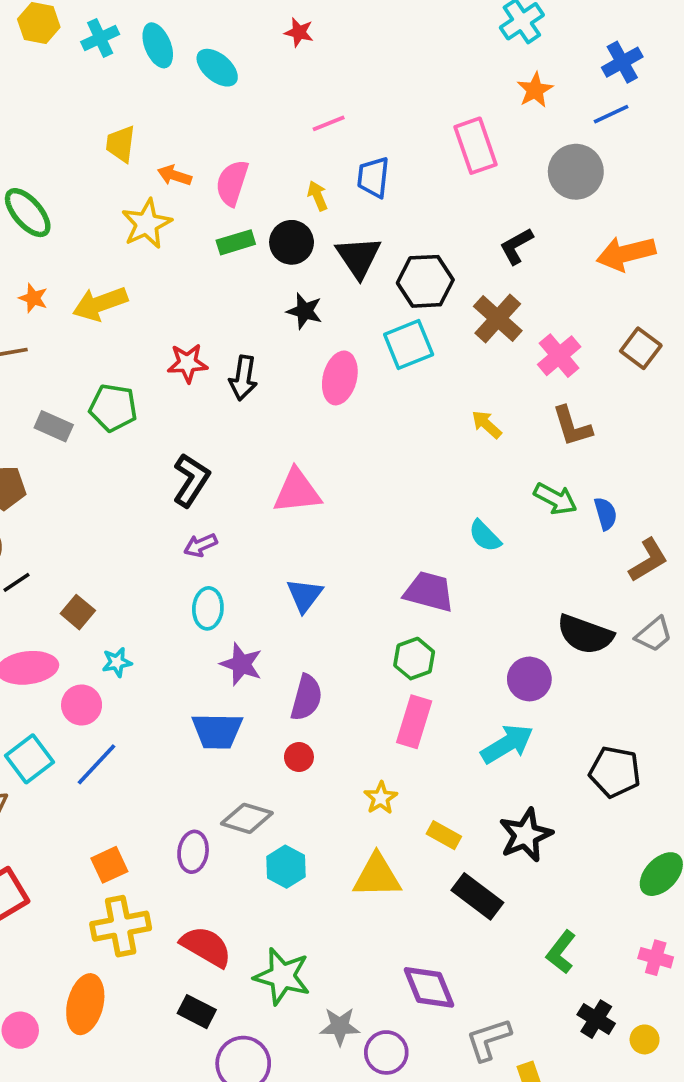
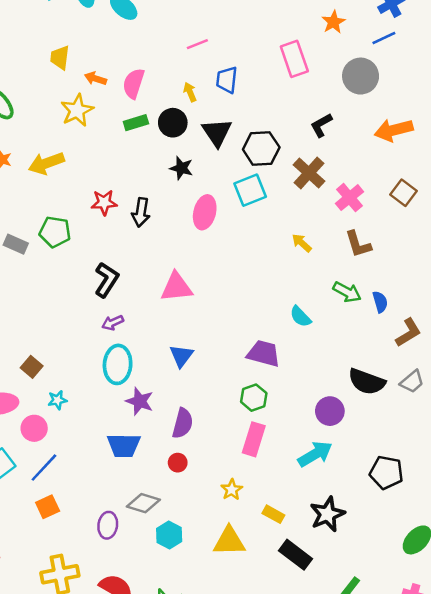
cyan ellipse: (208, 608) -> (118, 364), size x1.4
orange square: (109, 865) -> (48, 507), moved

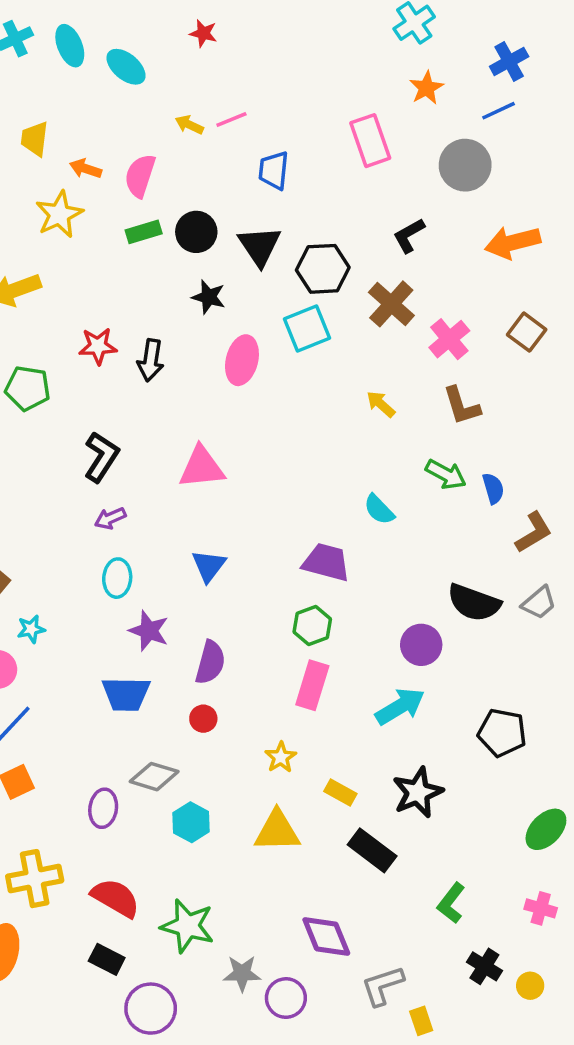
yellow arrow: (190, 92) -> (189, 125), moved, turned -42
cyan ellipse: (118, 364) -> (117, 578), size x0.7

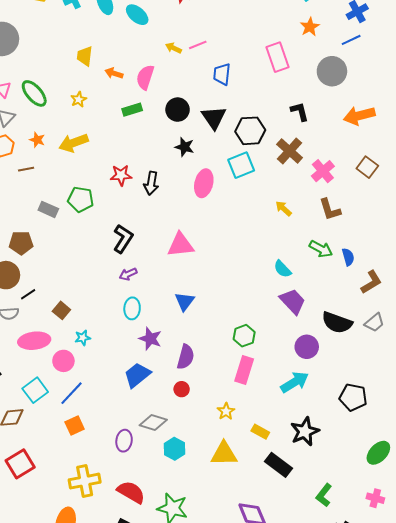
yellow star: (59, 214) -> (79, 99), moved, size x0.6
green rectangle: (144, 232) -> (132, 110), moved
black L-shape: (409, 235) -> (300, 112), turned 105
purple trapezoid: (326, 562) -> (293, 301), moved, turned 32
blue trapezoid: (126, 694) -> (137, 375), turned 140

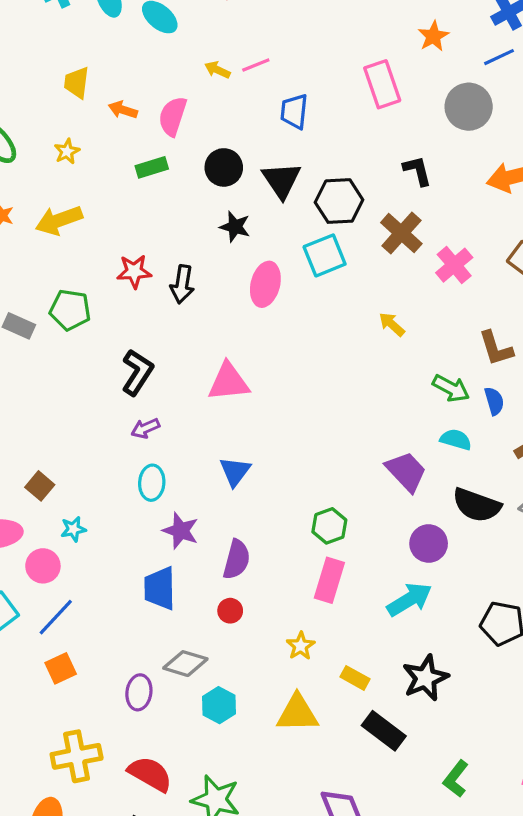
brown L-shape: (330, 209) -> (496, 348), moved
cyan semicircle: (282, 269) -> (456, 439), moved, turned 150
blue trapezoid: (137, 375) -> (160, 588), turned -52

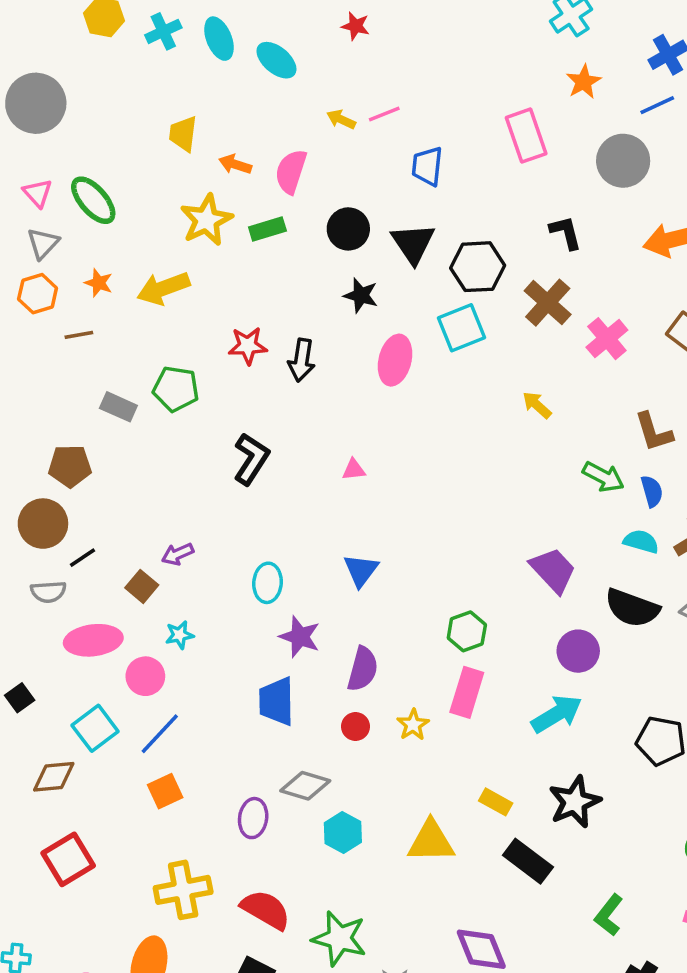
yellow star: (67, 151) -> (206, 220), moved, size x1.8
pink triangle: (229, 382) -> (354, 470), size x0.5
purple arrow: (145, 428) -> (178, 554), moved
cyan semicircle: (456, 439) -> (641, 541), moved
yellow star: (301, 646) -> (413, 725), moved

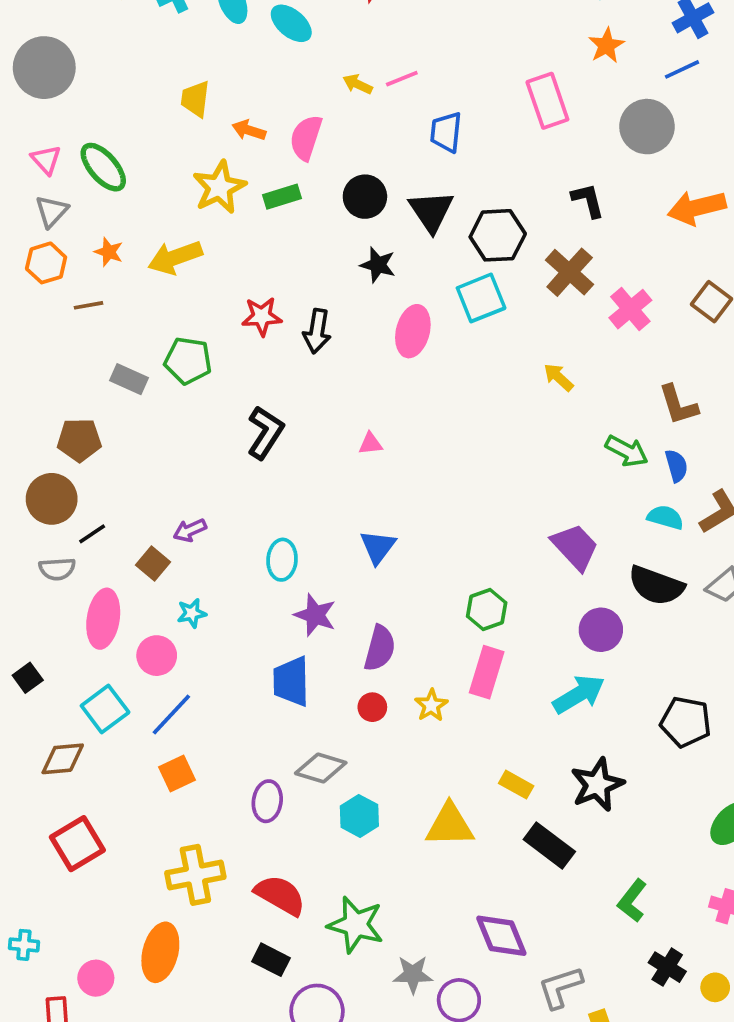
pink ellipse: (93, 640) -> (103, 619), turned -74

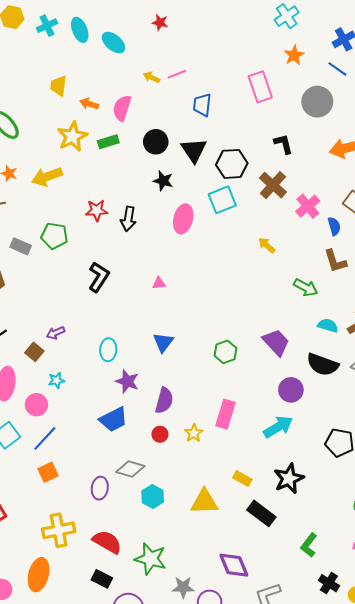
blue line: (682, 69) -> (337, 69), turned 60
blue semicircle: (676, 466) -> (334, 226), moved
green hexagon: (487, 609) -> (225, 352), moved
blue trapezoid: (291, 681) -> (114, 419), turned -116

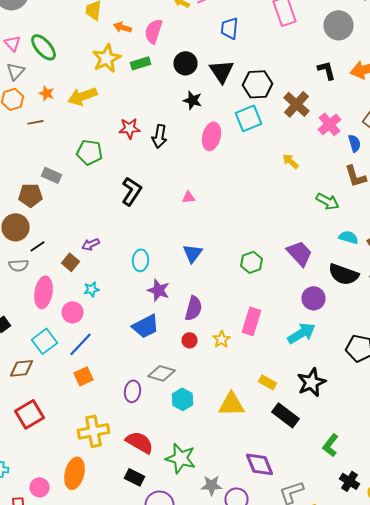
black L-shape: (284, 144) -> (326, 70), moved
gray rectangle: (21, 246) -> (52, 175), moved

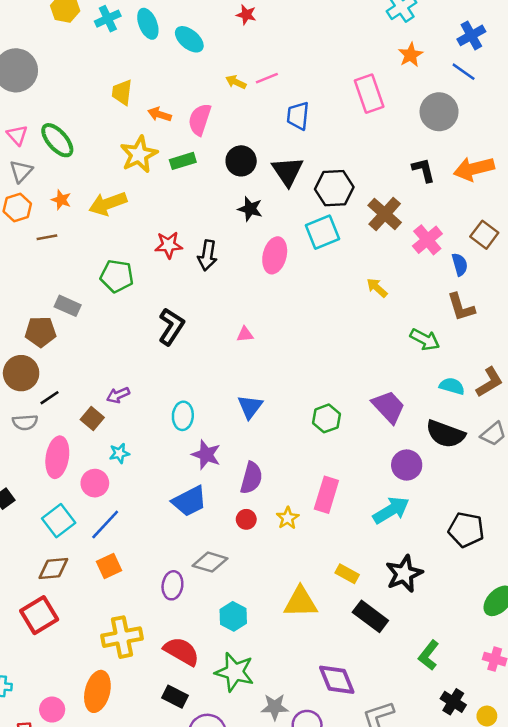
brown diamond: (22, 368) -> (53, 569), moved
cyan hexagon: (182, 399) -> (233, 616), moved

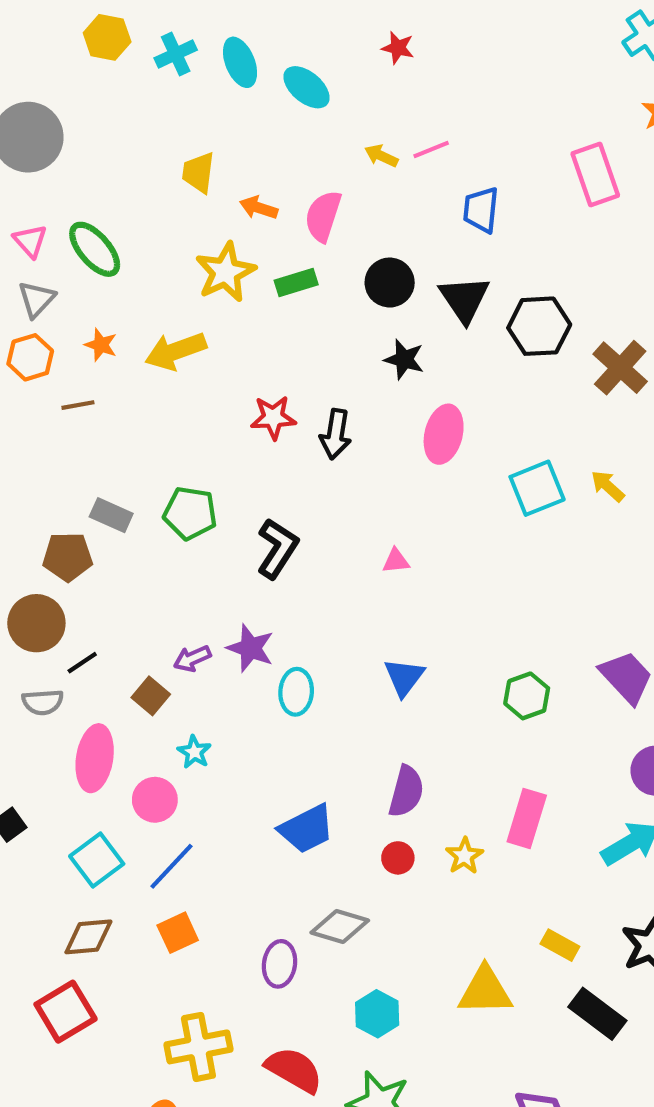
cyan square: (323, 232) -> (537, 488), moved
green pentagon: (117, 276) -> (190, 513), moved
cyan star: (119, 453) -> (194, 752), turned -30
purple star: (206, 455) -> (250, 648), moved

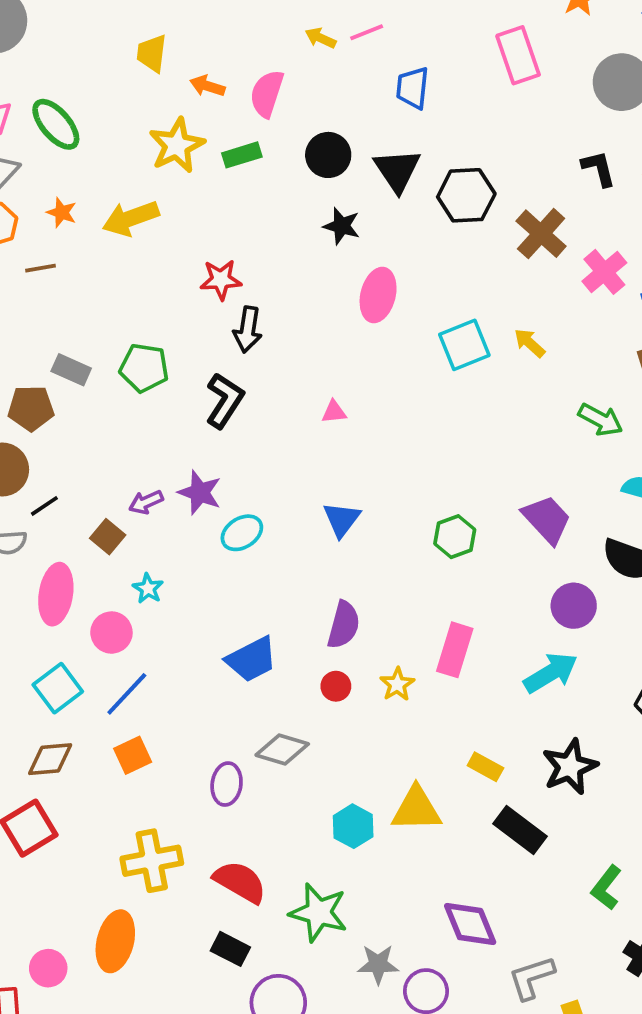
black arrow: (336, 434) -> (248, 330), moved
cyan ellipse: (296, 692) -> (242, 533), turned 54
cyan hexagon: (377, 1014) -> (353, 826), moved

